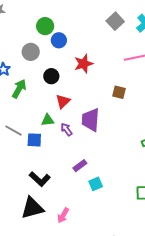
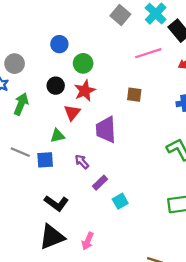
green circle: (45, 26) -> (83, 63), moved
gray circle: (31, 52) -> (15, 64), moved
red star: (84, 64) -> (85, 91), moved
purple arrow: (66, 129) -> (82, 162), moved

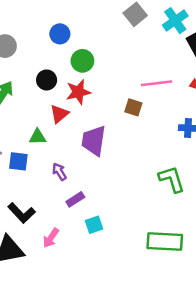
pink line: (148, 53) -> (157, 83), moved
pink arrow: (88, 241) -> (51, 238), moved

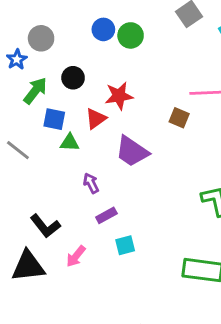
green circle: (82, 61) -> (131, 35), moved
black circle: (47, 80) -> (73, 78), moved
purple trapezoid: (94, 141) -> (132, 151), turned -68
blue square: (18, 161) -> (54, 119), moved

